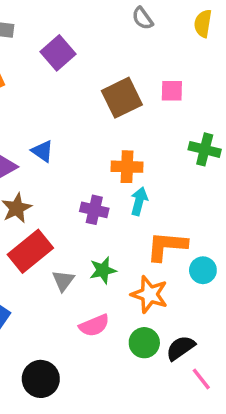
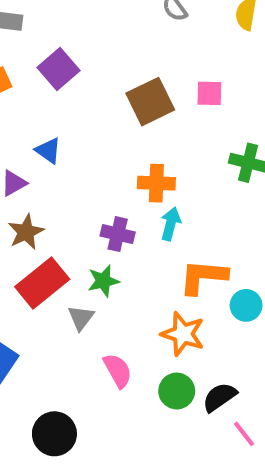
purple square: (58, 53) -> (59, 69), moved
blue triangle: (42, 151) -> (48, 150), moved
green star: (103, 270) -> (103, 281), moved
pink semicircle: (94, 325) -> (118, 371), turned -96

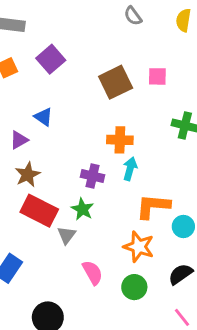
green star: (103, 281) -> (82, 209), turned -30
red rectangle: (42, 283) -> (39, 211), turned 66
black semicircle: (220, 397) -> (181, 274), moved

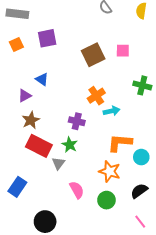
purple square: (51, 59) -> (47, 38), turned 30
orange cross: (120, 140) -> (96, 96), turned -36
cyan arrow: (130, 169) -> (112, 111), moved, turned 63

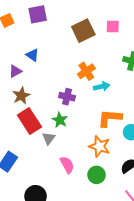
red rectangle: (39, 146) -> (29, 121), turned 30

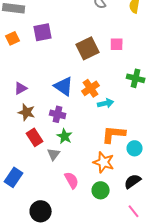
blue triangle: (32, 55) -> (64, 86), moved, size x1.5
brown star: (21, 96) -> (27, 112), turned -30
purple cross: (67, 97) -> (58, 114), moved
red rectangle: (29, 121) -> (35, 137), size x0.7

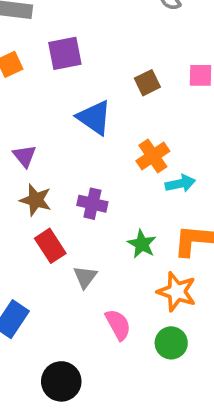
brown square: (88, 48) -> (147, 83), size x0.6
blue triangle: (64, 86) -> (94, 118), moved
purple triangle: (21, 88) -> (25, 156), turned -40
green star: (65, 136) -> (142, 244), moved

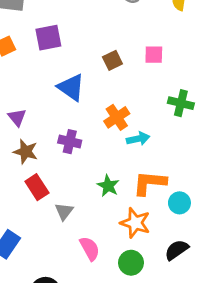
purple cross: (92, 204) -> (70, 142), moved

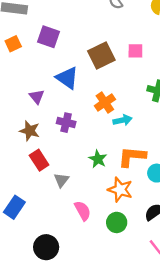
purple square: (48, 38) -> (48, 37), turned 30
brown square: (112, 60) -> (101, 56), size x1.6
purple triangle: (17, 117) -> (37, 97), moved

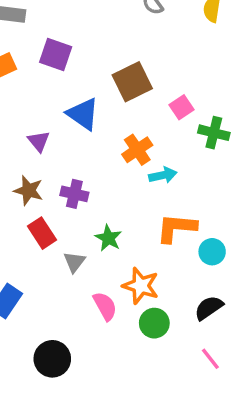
pink square: (135, 51) -> (181, 107), moved, turned -35
purple cross: (66, 123) -> (74, 194), moved
green star: (98, 159) -> (108, 238), moved
orange star: (120, 190) -> (141, 286), moved

